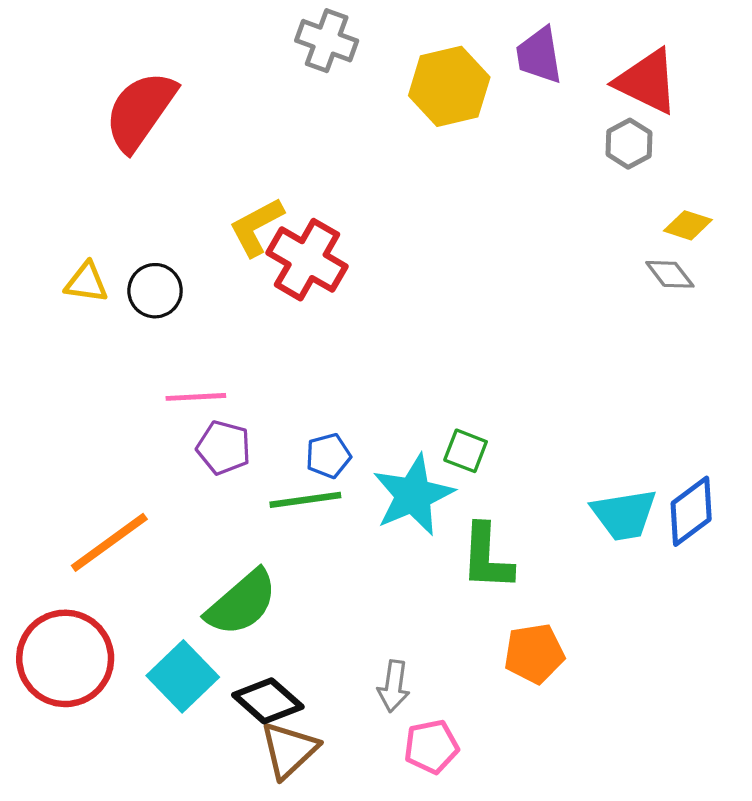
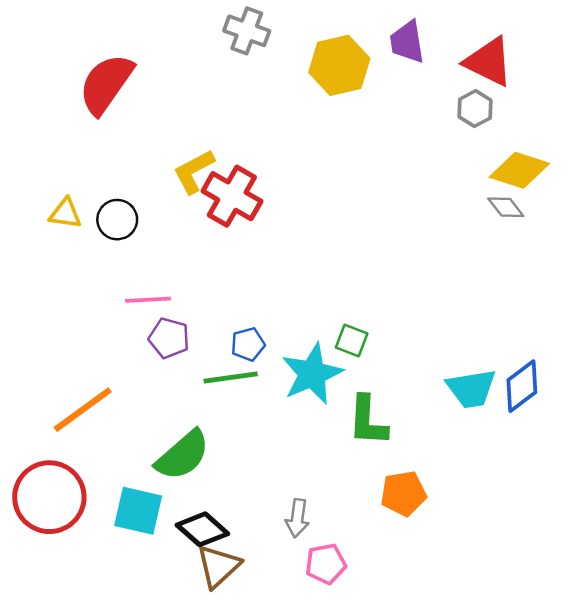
yellow diamond: (688, 225) -> (519, 170), size x1.6
cyan square: (183, 676) -> (138, 511), turned -33

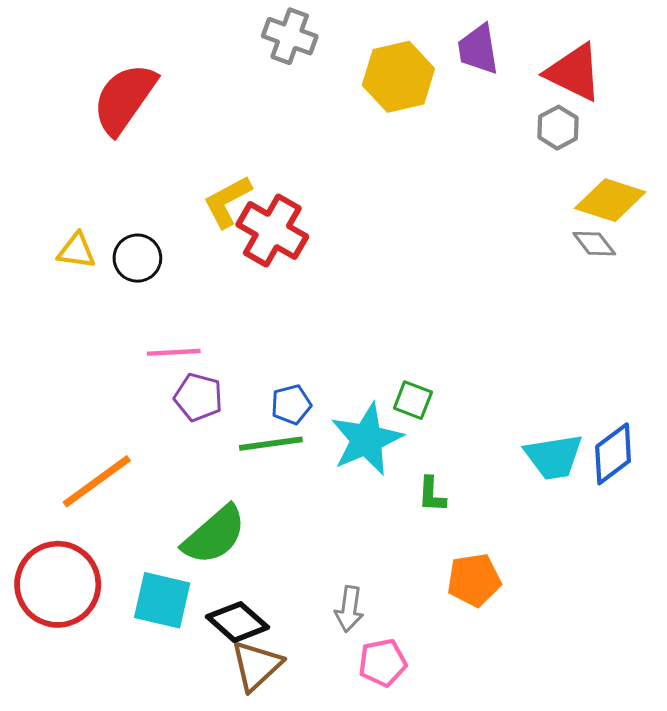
green L-shape: (368, 421) -> (432, 494), size x0.6

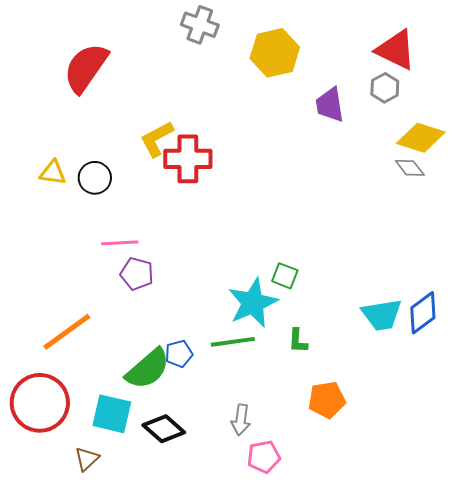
purple trapezoid: (478, 49) -> (330, 105), moved
red cross: (272, 231) -> (188, 159), turned -30
blue pentagon: (291, 405) -> (179, 354), moved
green line: (271, 444) -> (233, 342), moved
brown triangle: (256, 666) -> (87, 459), moved, size x0.7

